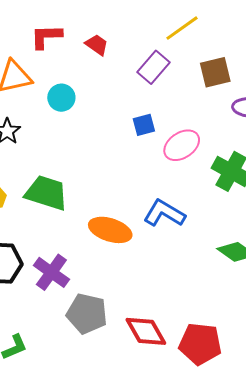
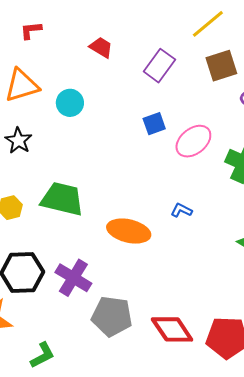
yellow line: (182, 28) -> (208, 24), moved
red L-shape: (46, 37) -> (31, 30), moved, size x0.7
blue L-shape: (164, 213) -> (181, 210), size x0.5

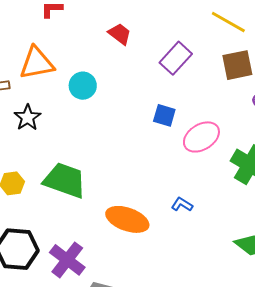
yellow line: (208, 24) -> (228, 22), turned 63
blue square: (154, 124) -> (164, 115), turned 30

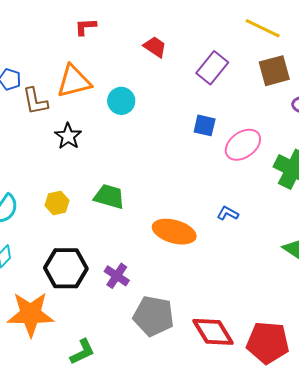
green trapezoid: (65, 180) -> (109, 197), size x0.7
purple cross: (67, 260) -> (117, 276), size x0.7

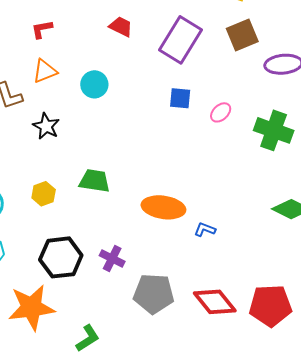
red L-shape: (86, 27) -> (42, 29), moved
purple rectangle: (212, 68) -> (180, 40), size x1.4
orange triangle: (74, 81) -> (45, 71), size x0.7
pink ellipse: (243, 145) -> (221, 112), size x0.6
blue L-shape: (228, 213) -> (205, 229), moved

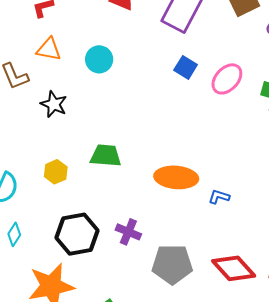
orange triangle: (45, 71) -> (49, 49), turned 36
blue square: (180, 98) -> (186, 67), turned 30
pink ellipse: (221, 112) -> (227, 79), size x1.5

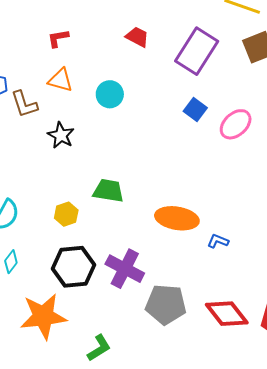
yellow hexagon: (56, 172) -> (66, 214), moved
purple cross: (128, 232) -> (125, 269), size x1.5

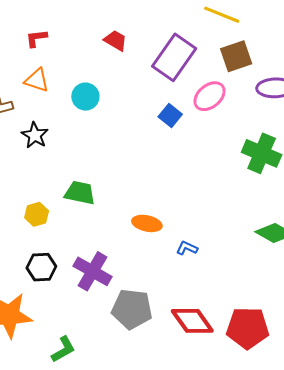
pink ellipse: (236, 124) -> (210, 96), moved
orange ellipse: (177, 218) -> (147, 223), size x0.7
black hexagon: (73, 267) -> (41, 267), size x0.7

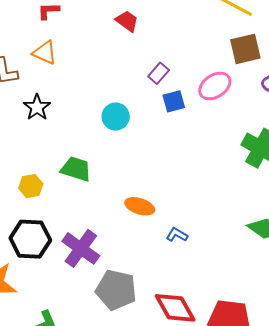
purple rectangle: (174, 57) -> (159, 73), moved, size x0.5
cyan circle: (85, 97) -> (116, 117), moved
blue square: (170, 116) -> (174, 101), turned 30
black hexagon: (41, 267) -> (30, 239), size x1.4

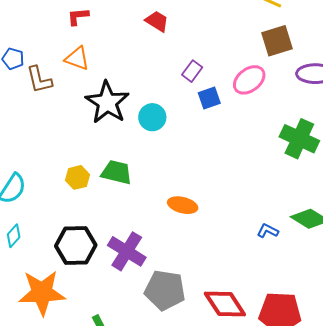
black star: (37, 107) -> (107, 102), moved, size x1.6
yellow hexagon: (31, 186) -> (78, 177), moved
blue L-shape: (177, 235) -> (268, 231), moved

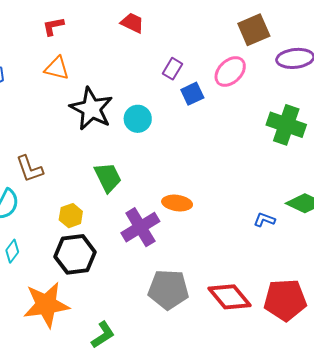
brown L-shape: (39, 80) -> (29, 169), moved
green trapezoid: (116, 172) -> (108, 177), turned 56
yellow hexagon: (78, 177) -> (71, 216), moved
purple cross: (127, 251) -> (140, 227), moved, turned 33

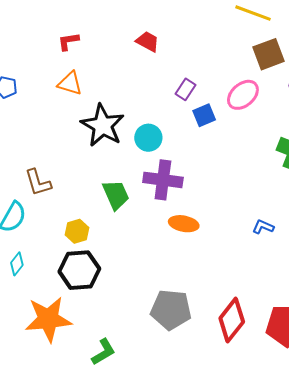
blue L-shape: (264, 220) -> (263, 227), moved
purple cross: (140, 227) -> (163, 180), moved, turned 36
red diamond: (230, 297) -> (232, 320), turned 75

